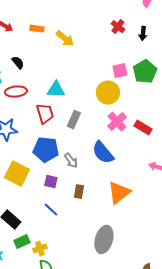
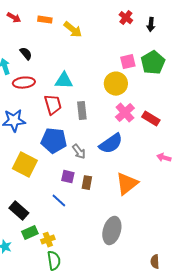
gray rectangle: (74, 120) -> (82, 111), turned -30
blue semicircle: (103, 153) -> (111, 144), turned -85
purple square: (51, 182) -> (68, 177), moved

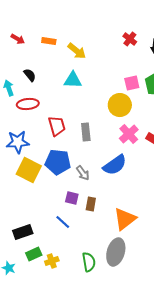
cyan triangle: (64, 81) -> (73, 80), moved
yellow square: (25, 165) -> (29, 170), moved
orange triangle: (127, 184) -> (125, 219), moved
black rectangle: (19, 211) -> (23, 232), turned -60
green semicircle: (54, 261) -> (89, 262), moved

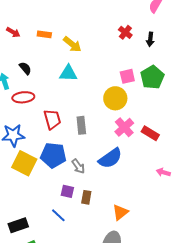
orange triangle: (125, 219) -> (120, 212), size x0.7

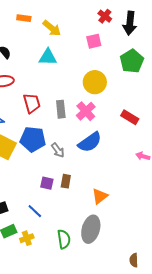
black arrow: (150, 39) -> (130, 23), size x1.6
pink square: (127, 76) -> (94, 41), moved
pink cross: (124, 127) -> (86, 111), moved
purple square: (67, 191) -> (47, 183), moved
blue line: (58, 215) -> (35, 211), moved

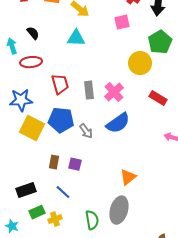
yellow circle: (95, 82) -> (140, 63), moved
brown rectangle: (66, 181) -> (54, 162), moved

